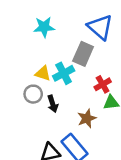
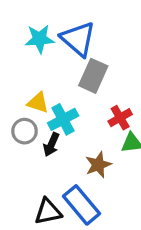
blue triangle: (100, 27) -> (78, 39), moved
cyan cross: (64, 73) -> (63, 119), moved
black arrow: (53, 104) -> (51, 145), turned 42

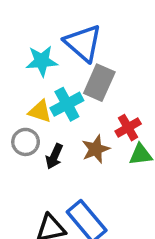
cyan star: (40, 39) -> (42, 61), moved
cyan cross: (63, 119) -> (67, 104), moved
brown star: (98, 165) -> (96, 149), moved

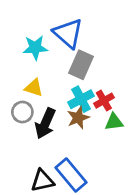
cyan cross: (67, 104) -> (81, 99), moved
black arrow: (54, 156) -> (45, 123), size x1.5

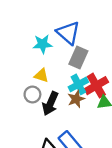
red cross: (104, 101) -> (96, 86), size x1.5

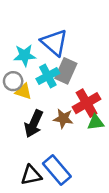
cyan cross: (78, 84) -> (48, 76), moved
gray circle: (32, 95) -> (13, 81), moved
brown star: (76, 99) -> (63, 118), turned 30

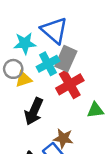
yellow triangle: (23, 91) -> (23, 79), turned -36
red cross: (87, 103) -> (70, 84), moved
brown star: (63, 118) -> (63, 138), moved

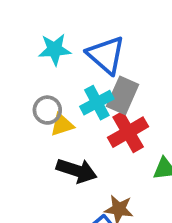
cyan star: (25, 43) -> (55, 49), moved
black arrow: (34, 111) -> (77, 171), turned -96

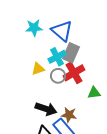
gray circle: (47, 110) -> (58, 76), moved
black arrow: (77, 171) -> (46, 109), moved

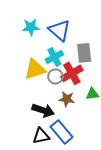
gray rectangle: (71, 53) -> (84, 53), moved, turned -30
yellow triangle: (38, 69) -> (35, 69), size x1.6
brown star: (69, 115) -> (67, 99), moved

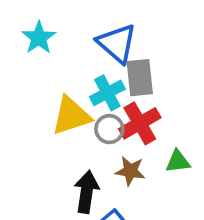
cyan star: (31, 27) -> (39, 38), moved, turned -30
gray rectangle: (84, 53) -> (140, 78), moved
black arrow: (43, 110) -> (86, 192), turned -100

